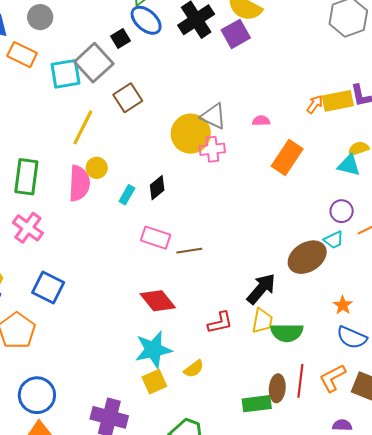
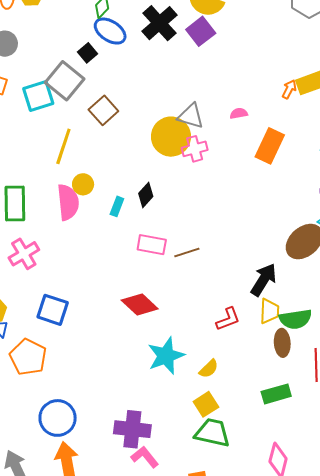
pink cross: (28, 228) -> (24, 254), turned 32
red diamond: (158, 301) -> (140, 304), moved
yellow square: (154, 382) -> (206, 404), moved
brown ellipse: (277, 388) -> (282, 343), moved

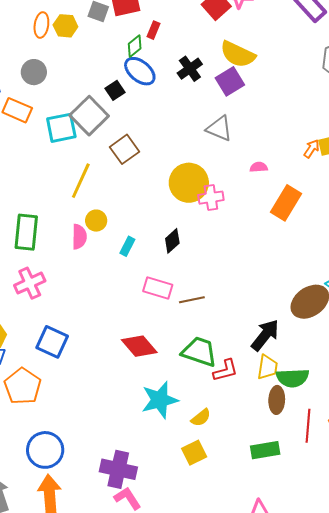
black cross: (159, 23) -> (190, 69), size x0.7
gray triangle: (191, 116) -> (219, 128), moved
black diamond: (146, 195) -> (172, 241), moved
pink semicircle: (68, 202) -> (79, 237), size x0.7
green trapezoid: (212, 433) -> (199, 352), moved

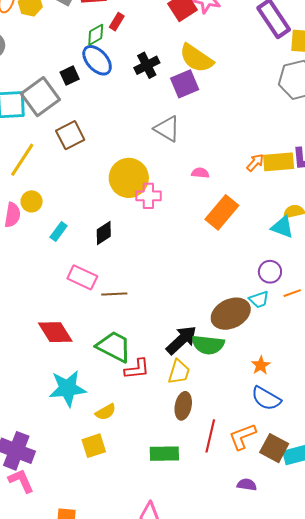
green semicircle: (293, 378) -> (208, 345), moved

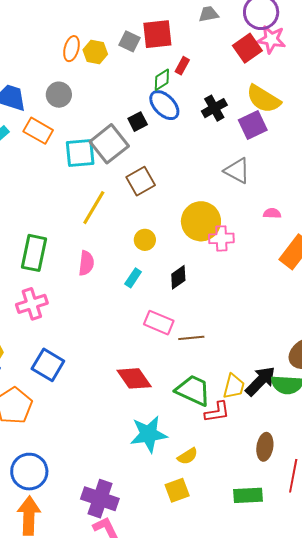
yellow circle: (32, 201) -> (145, 240), moved
yellow trapezoid: (179, 372) -> (234, 386), moved

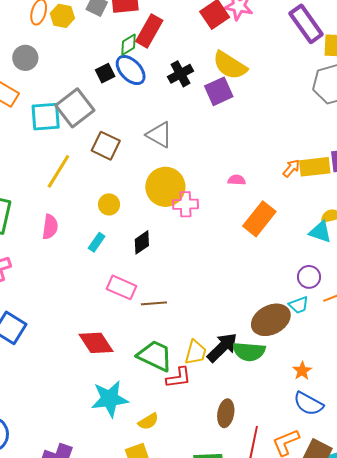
red rectangle: (182, 66) -> (149, 31), size x1.8
black square: (138, 122) -> (105, 73), moved
gray triangle: (237, 171) -> (159, 135), moved
brown square: (141, 181) -> (106, 146), turned -36

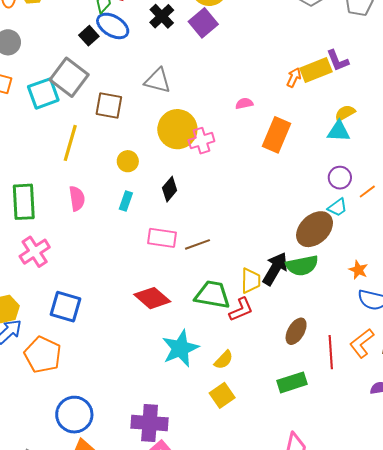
brown ellipse: (226, 413) -> (296, 331), turned 36

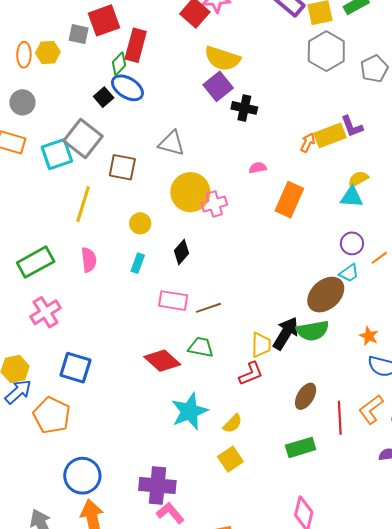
black cross: (162, 16) -> (244, 108), moved, turned -35
green rectangle: (24, 202) -> (36, 262), turned 63
green trapezoid: (212, 295) -> (201, 347), moved, size x0.7

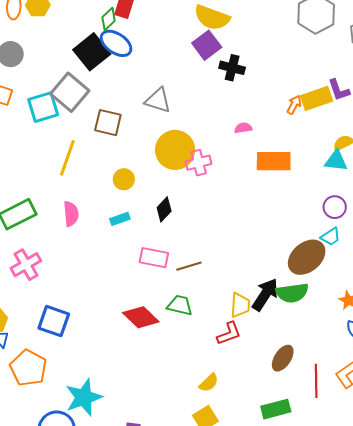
black square: (104, 97) -> (92, 52), size x1.8
orange rectangle: (289, 200) -> (274, 161), turned 64
cyan rectangle: (138, 263) -> (120, 219), turned 48
cyan star: (190, 411) -> (84, 397), moved

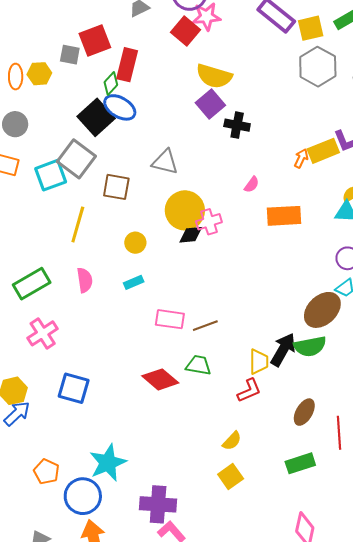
pink semicircle: (243, 128) -> (252, 185), turned 138
black diamond: (164, 209) -> (191, 235), moved, turned 45
orange pentagon: (28, 368) -> (46, 472), moved, size x0.7

